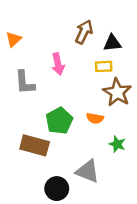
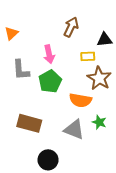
black triangle: (112, 43) -> (104, 40), moved
orange semicircle: (95, 118) -> (80, 100), size x1.5
green pentagon: (59, 121) -> (50, 81), moved
gray triangle: (88, 171) -> (74, 130), moved

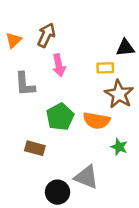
brown arrow: (71, 27) -> (46, 35), moved
green pentagon: (50, 81) -> (60, 117), moved
brown rectangle: (29, 123) -> (35, 148), size x0.7
gray triangle: (74, 130) -> (86, 177), moved

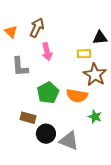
orange triangle: (14, 40) -> (11, 32), turned -32
black circle: (58, 192) -> (46, 134), moved

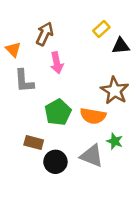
orange triangle: (11, 32) -> (13, 49), moved
yellow rectangle: (84, 54) -> (101, 29), moved, turned -40
gray triangle: (69, 141) -> (92, 156), moved

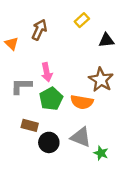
yellow rectangle: (101, 29) -> (82, 20), moved
pink arrow: (57, 63) -> (47, 72), moved
gray L-shape: (24, 81) -> (21, 86), moved, turned 95
green star: (115, 141) -> (101, 153), moved

